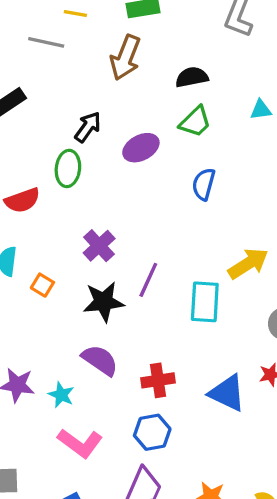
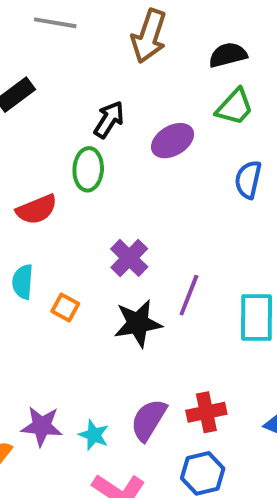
purple semicircle: (100, 360) -> (149, 420), moved, turned -90

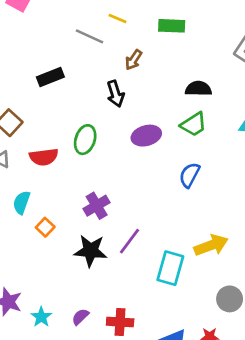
brown arrow: (149, 36) -> (134, 60), moved, size x0.6
black arrow: (109, 120) -> (115, 94), moved, turned 115
purple semicircle: (149, 420) -> (80, 317), size x0.6

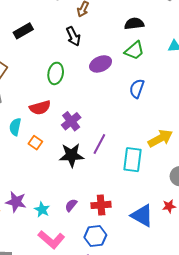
red semicircle: (44, 157) -> (40, 108), moved

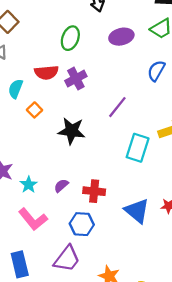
purple cross: (71, 121) -> (76, 79), moved
purple line: (99, 144) -> (117, 107), moved

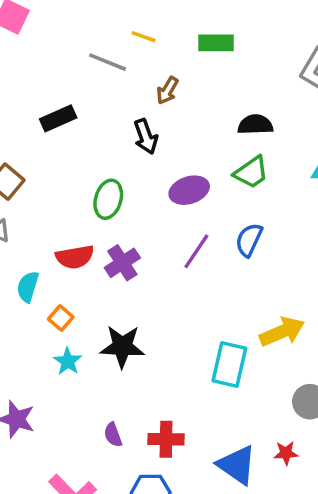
purple line: (117, 107) -> (196, 251), moved
cyan star: (29, 185) -> (68, 361), moved
purple semicircle: (61, 186) -> (113, 435), turned -64

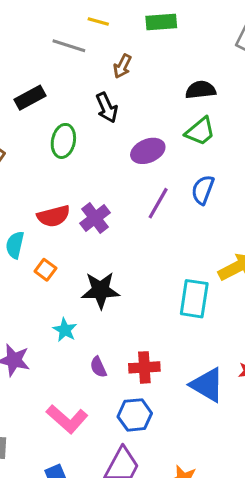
green ellipse: (108, 199) -> (63, 141), moved
cyan star: (68, 361) -> (65, 330), moved

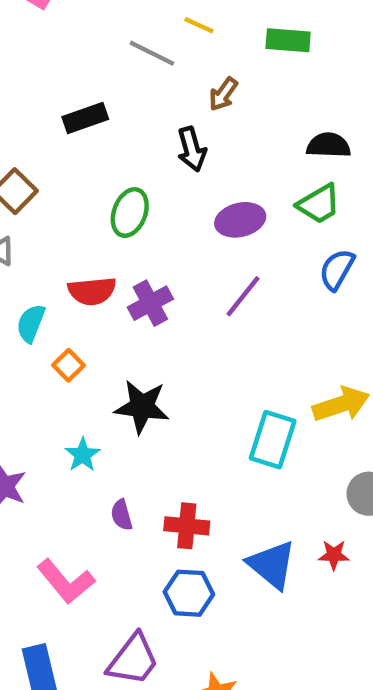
green ellipse: (63, 141) -> (130, 213), moved
blue semicircle: (203, 190) -> (337, 270), moved
blue hexagon: (135, 415) -> (189, 593), moved

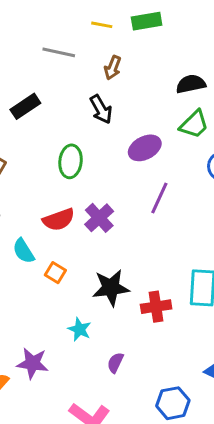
yellow line: (199, 25) -> (102, 25), moved
cyan semicircle: (31, 323) -> (24, 251), turned -40
purple semicircle: (122, 515) -> (115, 363), turned 55
red cross: (187, 526) -> (156, 307), moved

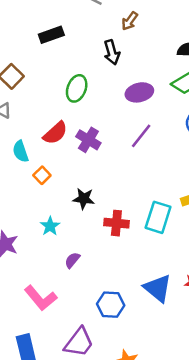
purple cross: (99, 218) -> (88, 140), turned -30
red semicircle: (59, 220) -> (55, 133), turned -36
black star: (111, 288) -> (84, 199), size x0.7

